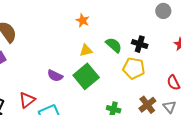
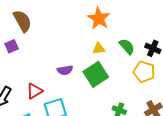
orange star: (83, 20) -> (99, 18), size x1.6
purple semicircle: (55, 76) -> (65, 70), turned -42

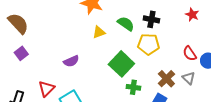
purple square: (12, 46) -> (21, 53), moved
green square: (96, 74) -> (121, 64), moved

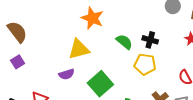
yellow triangle: (99, 32) -> (79, 49), moved, size x1.6
green square: (121, 64) -> (100, 84), moved

